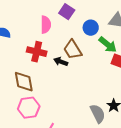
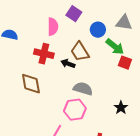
pink hexagon: (29, 108) -> (75, 110), moved
gray semicircle: (98, 114) -> (83, 89), moved, turned -48

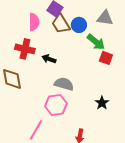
brown trapezoid: (80, 52) -> (61, 24), moved

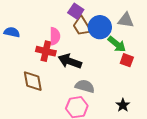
pink semicircle: (34, 22) -> (55, 36), moved
blue circle: (79, 25) -> (100, 27), size x1.5
black arrow: (49, 59) -> (70, 61), size x1.6

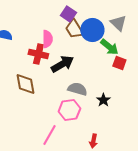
gray triangle: (126, 20) -> (118, 23), turned 36
black arrow: (70, 61) -> (62, 64), turned 130
black star: (123, 105) -> (103, 100), moved

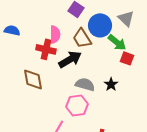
brown trapezoid: (74, 29) -> (82, 38), moved
black star: (103, 100) -> (111, 84), moved

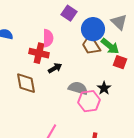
brown trapezoid: (82, 38) -> (91, 45), moved
black arrow: (70, 59) -> (55, 68), moved, size x0.6
pink hexagon: (77, 105) -> (89, 101), moved

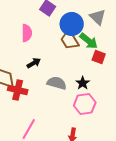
red cross: (39, 53) -> (18, 90), moved
pink hexagon: (89, 101) -> (85, 104), moved

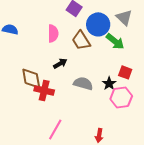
brown trapezoid: (70, 40) -> (81, 40), moved
red square: (99, 57) -> (125, 72), moved
pink hexagon: (85, 104) -> (121, 97), moved

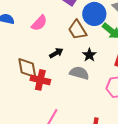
pink semicircle: (53, 33) -> (39, 23), moved, turned 42
black star: (109, 83) -> (89, 55), moved

